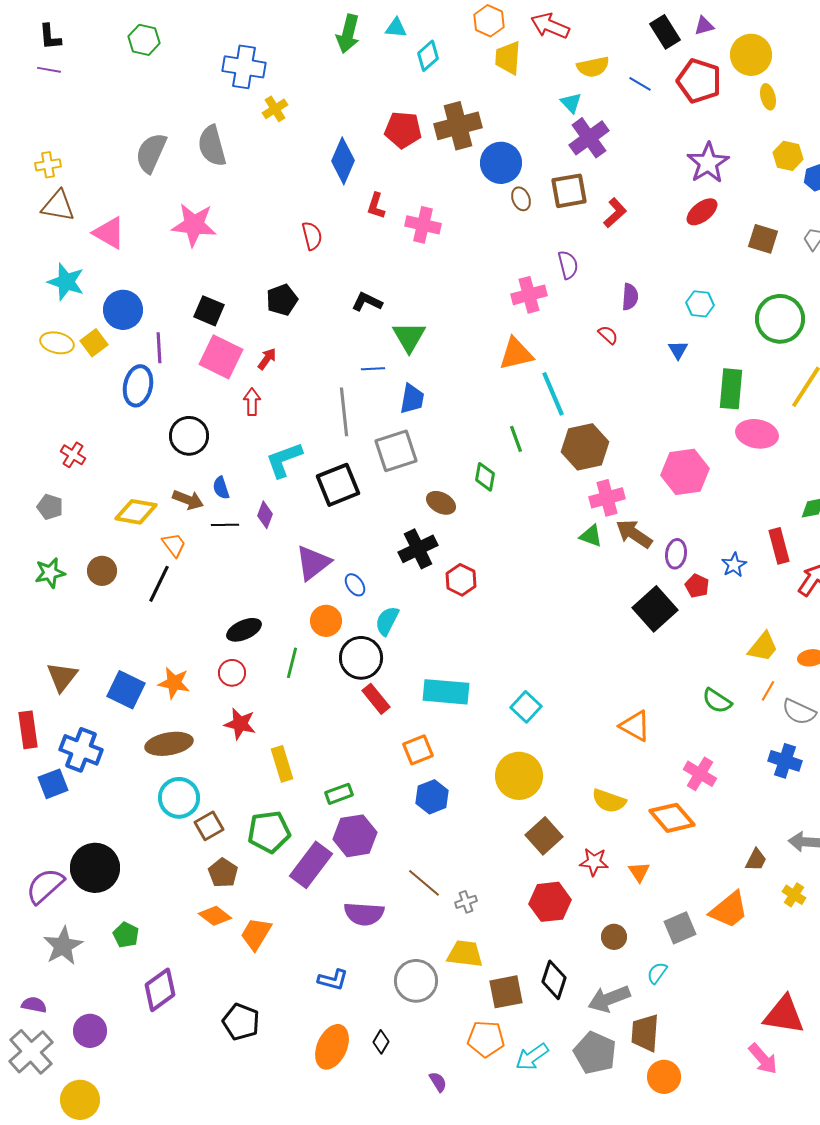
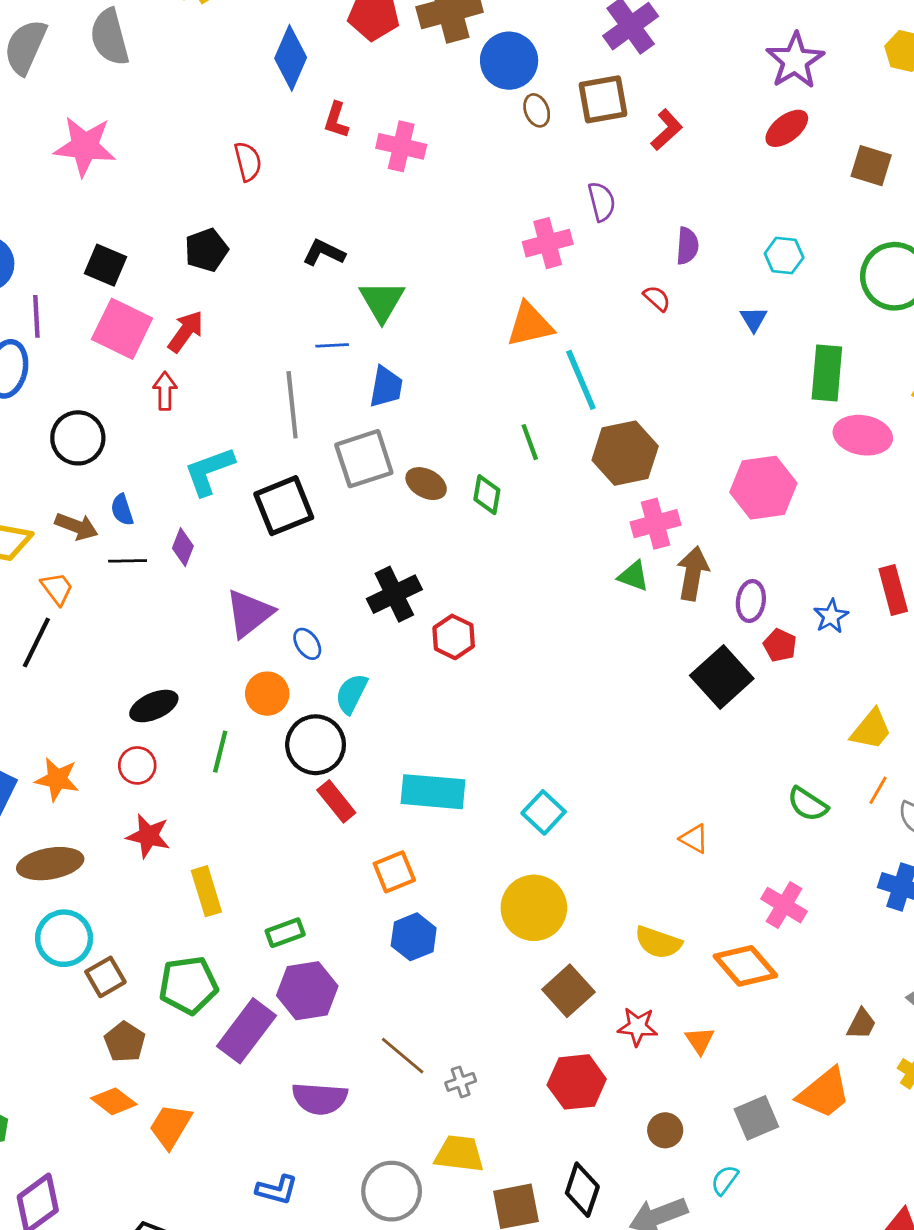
red arrow: (267, 359) -> (186, 332), size x1.4
brown ellipse: (441, 503) -> (426, 484), moved
brown arrow: (634, 534) -> (693, 573), turned 66
orange triangle: (635, 726) -> (694, 839), size x0.7

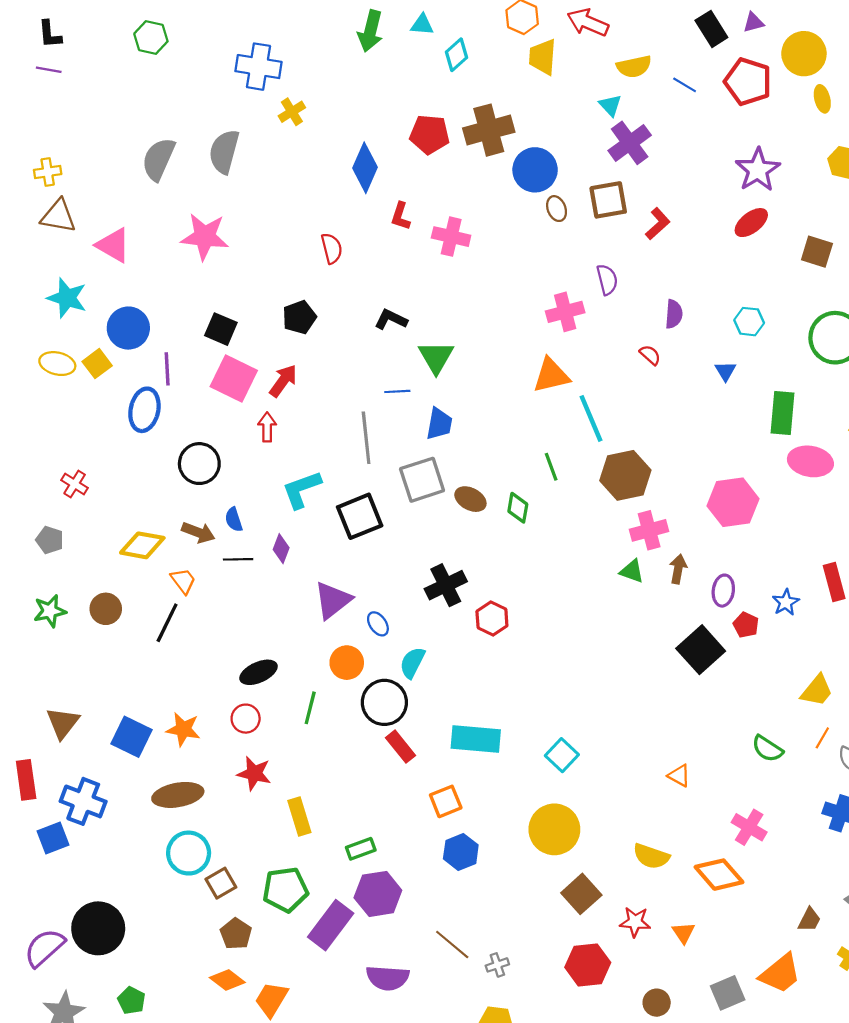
gray semicircle: (110, 37) -> (224, 152), turned 30
brown arrow: (693, 573) -> (678, 569), size x0.7

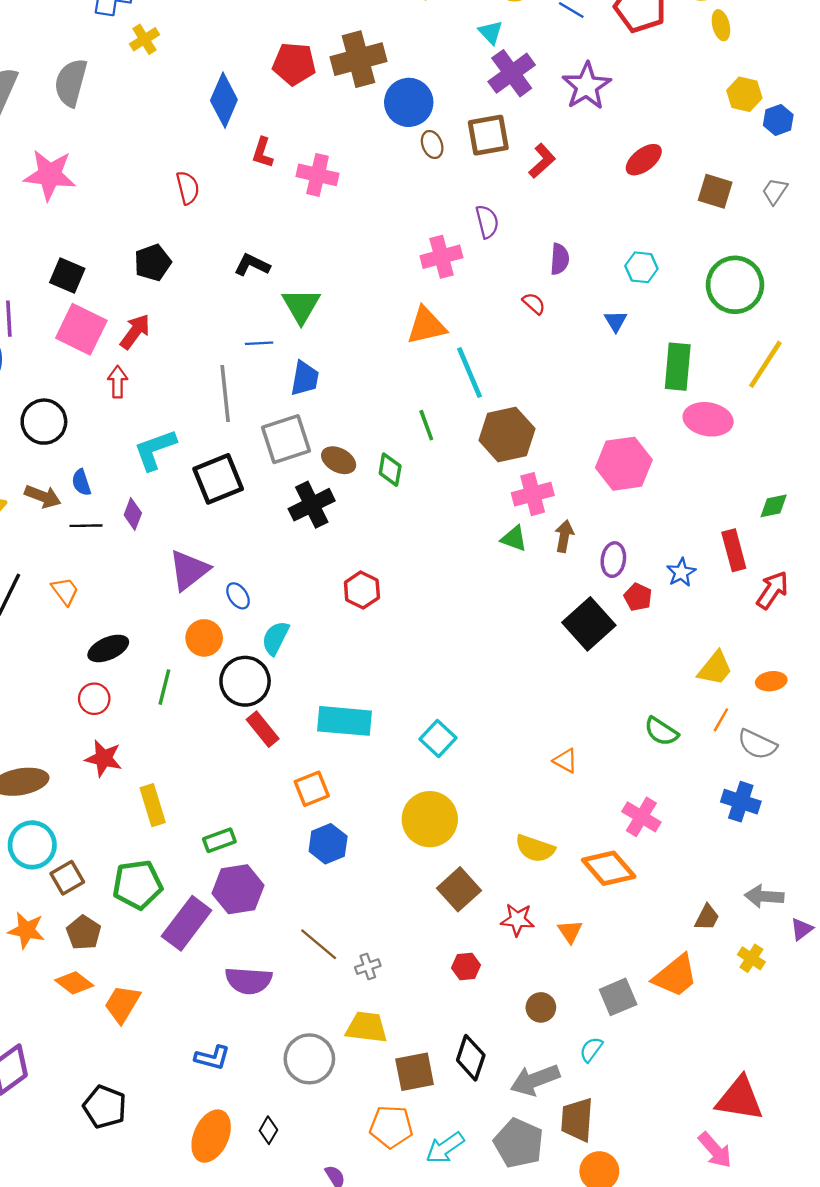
purple star: (758, 170) -> (586, 86), moved
orange trapezoid: (183, 581) -> (65, 591), moved
black cross: (446, 585) -> (312, 505), moved
orange star: (183, 729) -> (26, 930), moved
red hexagon: (588, 965) -> (466, 967), size x0.6

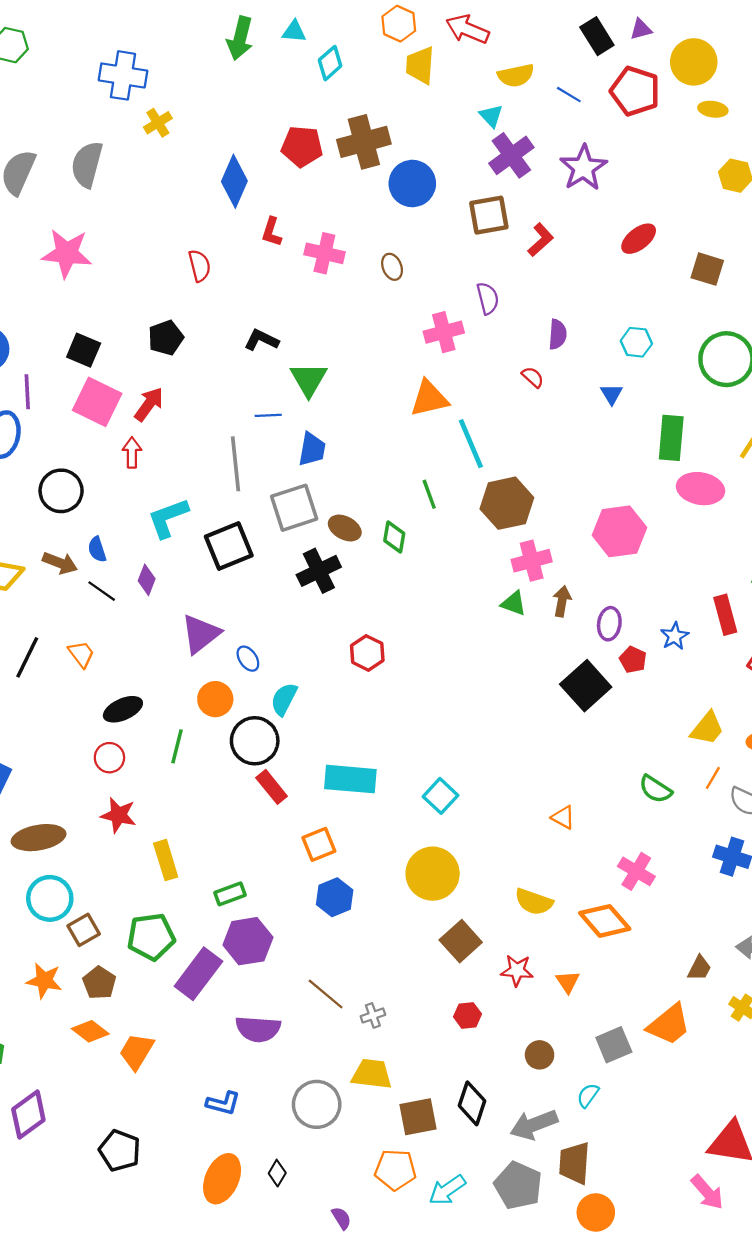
yellow ellipse: (721, 25) -> (713, 109), turned -68
brown ellipse: (432, 144) -> (392, 267), moved
black line: (86, 526) -> (102, 591), turned 36

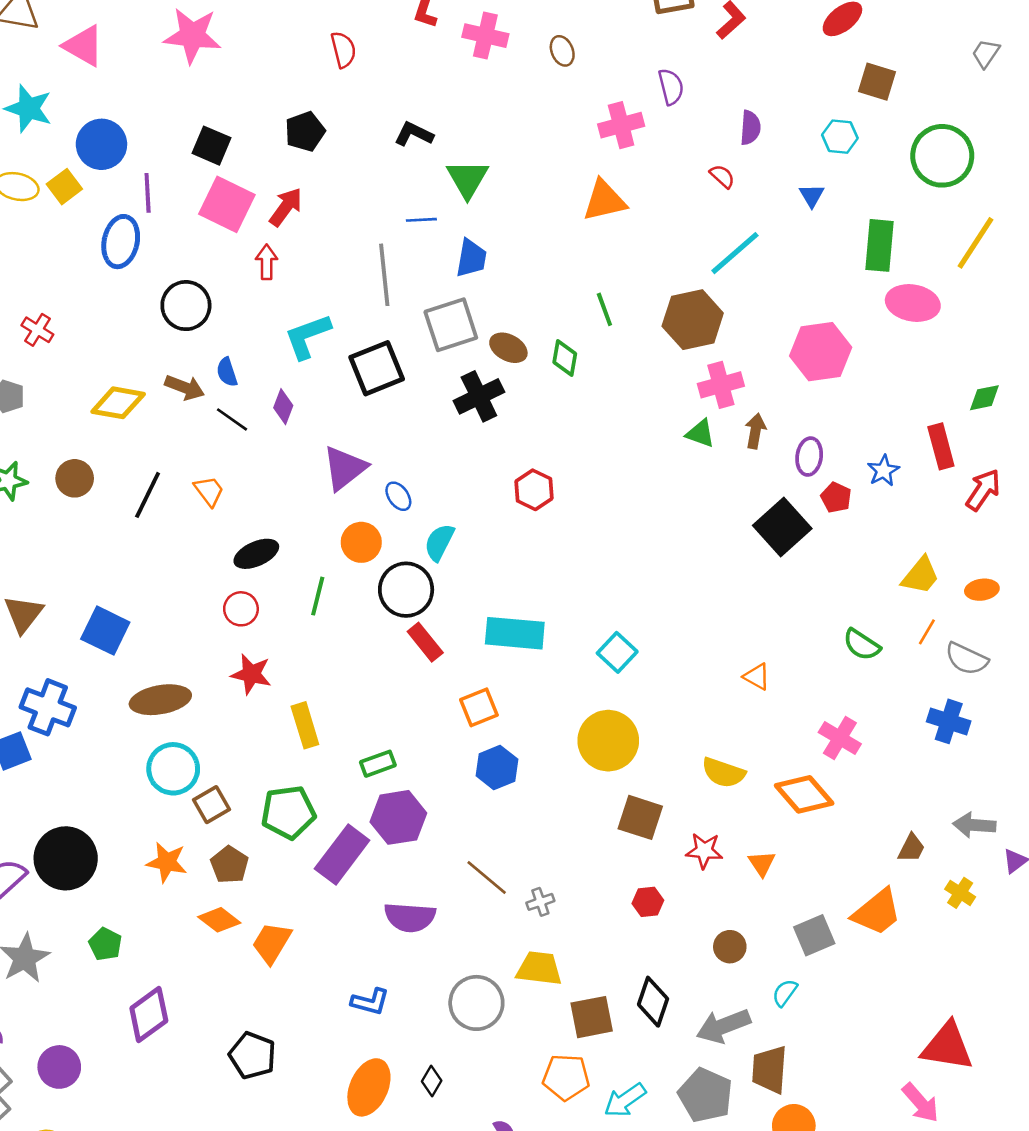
brown square: (707, 269) -> (877, 82), moved
cyan line: (471, 444) -> (735, 253), moved, turned 72
brown square: (461, 941) -> (640, 817), turned -30

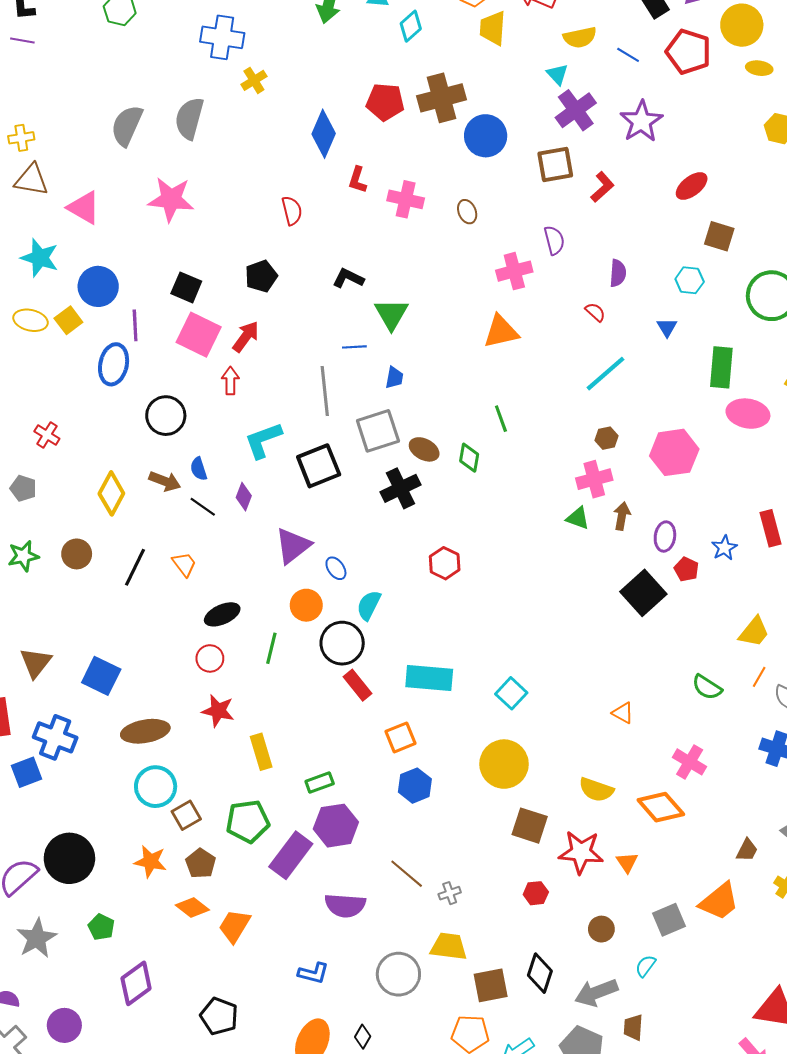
blue trapezoid: (471, 258) -> (394, 378), size x0.7
brown hexagon: (693, 320) -> (607, 438), moved, size x0.5
yellow diamond: (118, 403) -> (111, 493), turned -72
red star: (704, 851) -> (581, 852), size x1.5
brown trapezoid: (769, 1070) -> (633, 1027), size x0.7

